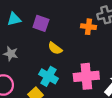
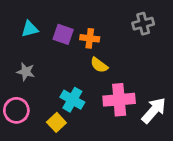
orange cross: (89, 27) -> (90, 38), moved
yellow semicircle: (55, 48) -> (99, 65), moved

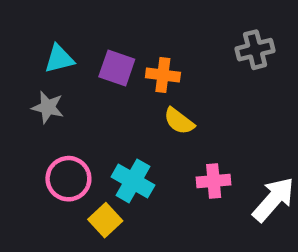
gray star: (26, 72) -> (48, 107), moved
pink cross: (119, 100) -> (214, 181), size x0.6
pink circle: (16, 110) -> (68, 179), moved

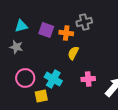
gray cross: (255, 50) -> (84, 22), moved
yellow semicircle: (179, 121) -> (73, 53), turned 80
yellow square: (105, 220) -> (41, 96), turned 32

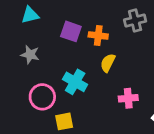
gray cross: (84, 22) -> (135, 20), moved
cyan triangle: (21, 26) -> (30, 15), moved
cyan cross: (53, 79) -> (75, 82), moved

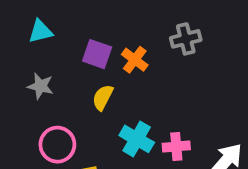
orange cross: (98, 36) -> (135, 60), turned 30
yellow semicircle: (108, 63) -> (103, 97), moved
cyan cross: (75, 82) -> (137, 139), moved

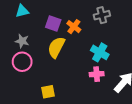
yellow semicircle: (103, 97) -> (56, 47), size x1.5
cyan cross: (137, 139) -> (100, 52), moved
pink circle: (57, 145) -> (22, 62), moved

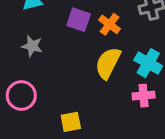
yellow semicircle: (56, 47) -> (108, 63), moved
pink circle: (22, 62) -> (21, 96), moved

